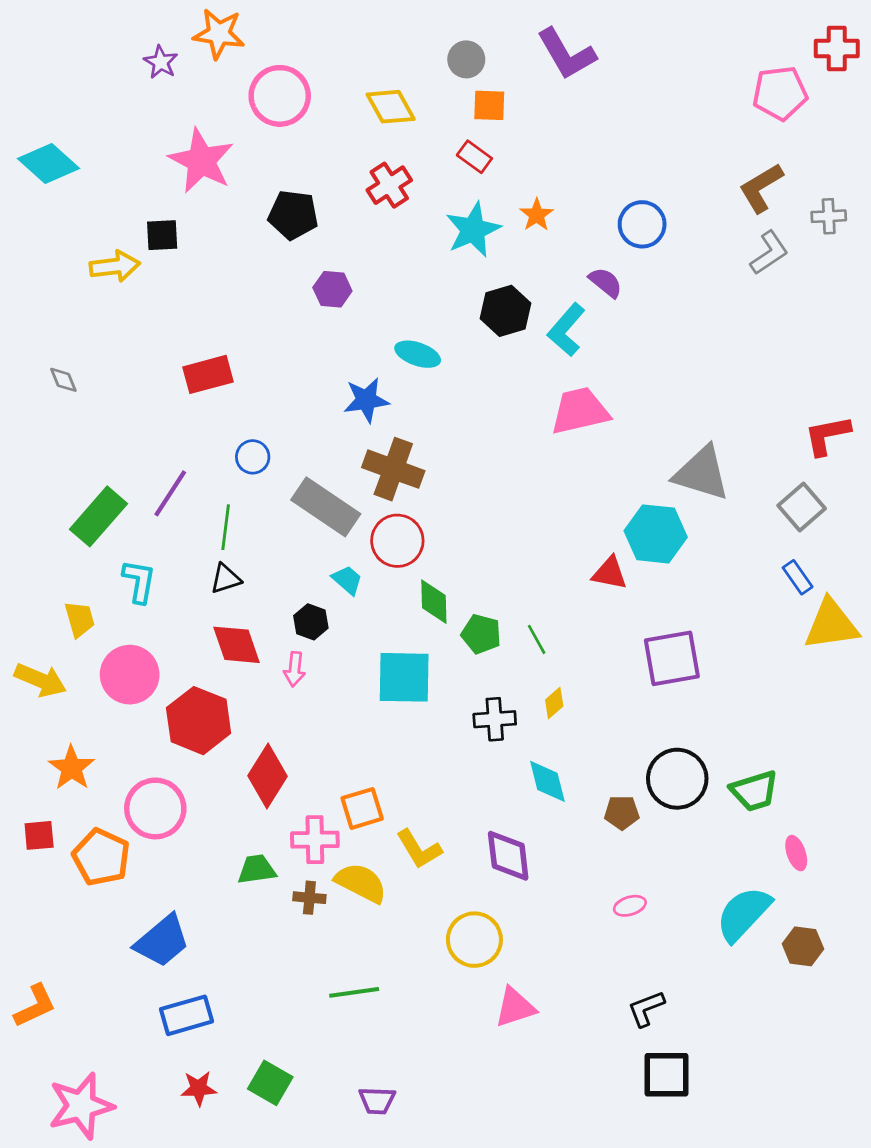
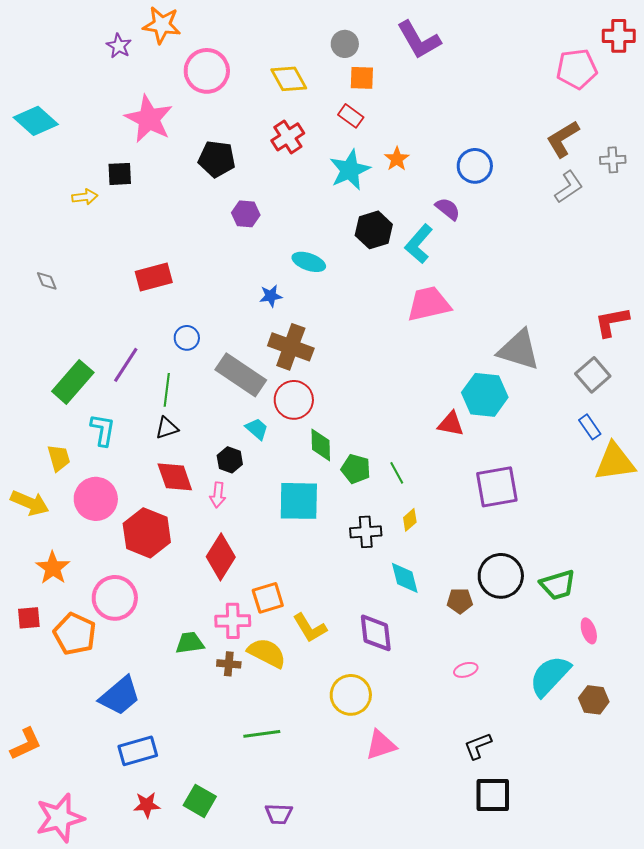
yellow arrow: (115, 266) -> (85, 197), size x0.7
blue star: (366, 400) -> (271, 296), size x0.7
red diamond: (268, 776) -> (221, 557), moved

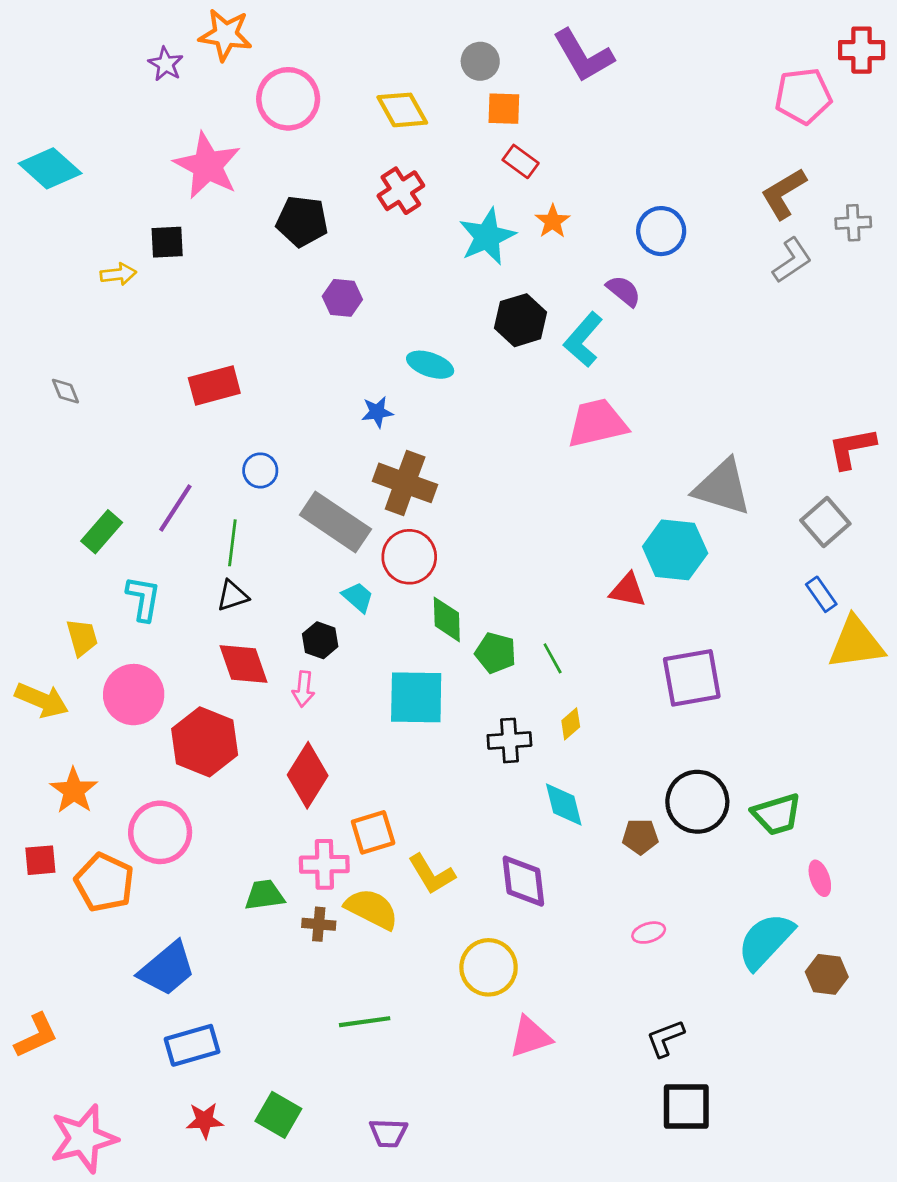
red rectangle: (351, 116) -> (521, 161), moved
green rectangle: (73, 382) -> (102, 532), size x0.7

